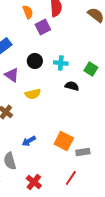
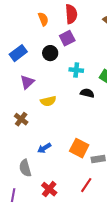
purple square: (43, 27) -> (67, 38), moved
black circle: (35, 61) -> (50, 53), moved
purple triangle: (12, 75) -> (27, 82), turned 42

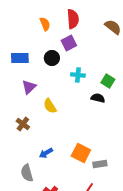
blue rectangle: (18, 53) -> (20, 58), turned 36
black semicircle: (87, 93) -> (98, 98), moved
yellow semicircle: (48, 101) -> (50, 106), turned 70

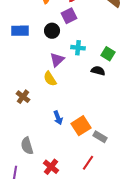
purple triangle: (29, 87) -> (57, 60), moved
blue arrow: (46, 153) -> (58, 118), moved, turned -80
orange square: (81, 153) -> (81, 126), turned 30
gray rectangle: (100, 164) -> (100, 137), turned 40

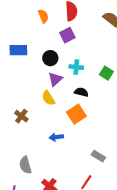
black circle: (52, 31) -> (50, 58), moved
black semicircle: (98, 71) -> (81, 92), moved
blue arrow: (58, 118) -> (56, 137), turned 104
orange square: (81, 126) -> (76, 114), moved

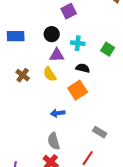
blue rectangle: (18, 50) -> (16, 36), moved
purple triangle: (55, 79) -> (57, 55), turned 42
brown cross: (21, 116) -> (23, 75), moved
gray semicircle: (25, 165) -> (54, 141), moved

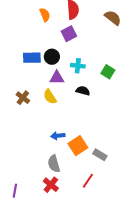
blue rectangle: (16, 36) -> (32, 58), moved
orange square: (78, 90) -> (78, 146), moved

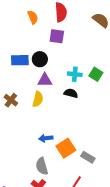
purple square: (69, 34) -> (57, 36), turned 35
cyan cross: (78, 66) -> (75, 74), moved
yellow semicircle: (50, 97) -> (38, 99), turned -133

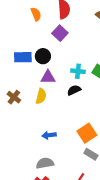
purple square: (57, 36) -> (60, 33), turned 35
black semicircle: (71, 93) -> (74, 90), turned -40
orange square: (66, 148) -> (87, 133), moved
gray semicircle: (42, 166) -> (45, 163), turned 96

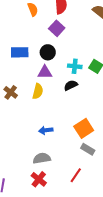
black circle: (43, 56) -> (48, 52), moved

